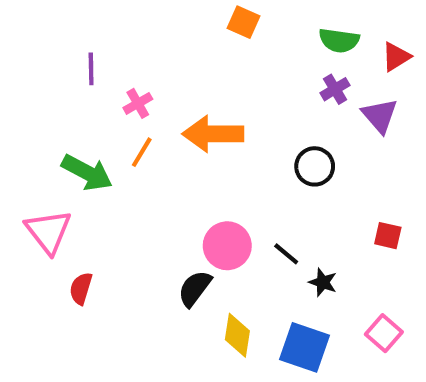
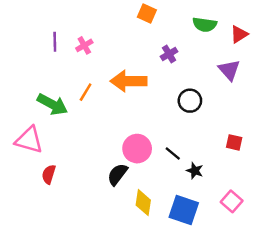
purple cross: (335, 89) -> (169, 54), moved
pink cross: (138, 103) -> (84, 45), moved
pink triangle: (48, 231) -> (29, 140), turned -36

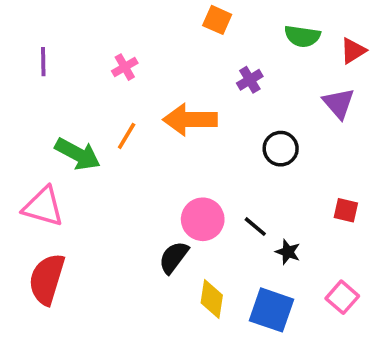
purple line: (55, 42) -> (43, 62), moved
red semicircle: (49, 174) -> (47, 279), moved, size x1.8

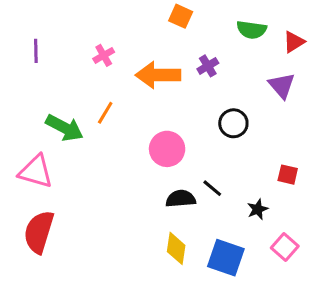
orange arrow: (190, 120) -> (158, 75), moved
pink circle: (203, 219) -> (167, 149), moved
black star: (288, 252) -> (258, 209), moved, turned 30
black semicircle: (174, 257) -> (181, 199), moved, turned 48

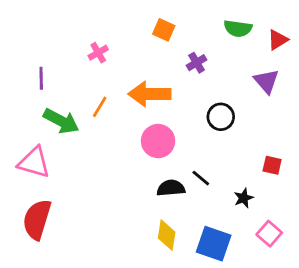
orange square: (181, 16) -> (164, 30), moved
purple line: (36, 51) -> (41, 78), moved
orange arrow: (158, 75) -> (150, 94), moved

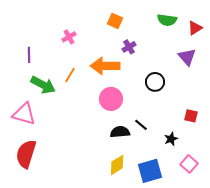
purple cross: (197, 63) -> (129, 47), moved
yellow diamond: (167, 235) -> (117, 165), turned 50
blue square: (214, 244) -> (150, 171), turned -35

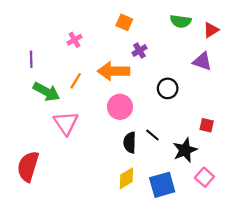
purple triangle: (187, 57) -> (202, 61), turned -30
pink triangle: (24, 114) -> (66, 123), moved, turned 40
black semicircle: (120, 132) -> (130, 143), turned -84
black star: (171, 139) -> (185, 150), size x1.6

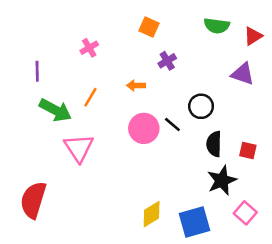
orange arrow: (114, 71) -> (136, 85), size x0.5
black line: (152, 135) -> (172, 124), moved
black semicircle: (130, 143) -> (214, 144), moved

